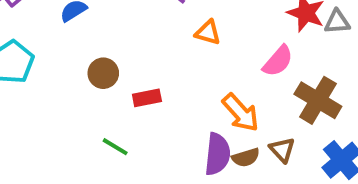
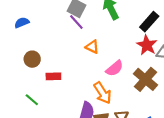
pink semicircle: (278, 61) -> (115, 68), moved
brown cross: (318, 100) -> (145, 79), moved

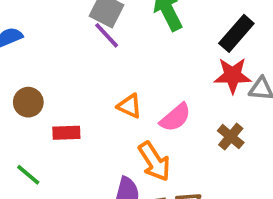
red star: (147, 45) -> (233, 75), turned -30
orange triangle: (92, 47) -> (129, 106), moved
brown cross: (145, 79) -> (231, 137), size x0.6

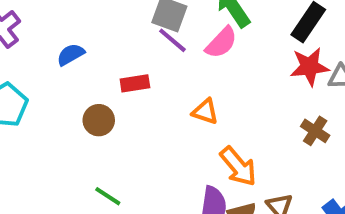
pink semicircle: (175, 117) -> (221, 43), moved
red rectangle: (66, 133) -> (135, 83), moved

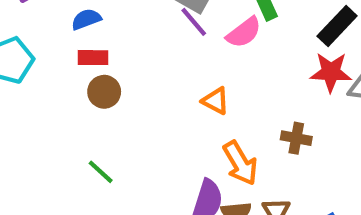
red rectangle: (135, 83) -> (93, 58), moved
brown cross: (315, 131) -> (296, 138), moved, turned -32

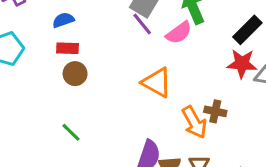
orange triangle: (216, 101) -> (157, 82), size x1.5
orange arrow: (240, 163) -> (194, 122), moved

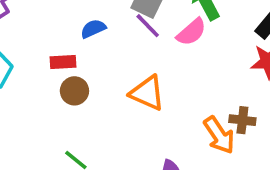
blue semicircle: (63, 20) -> (93, 29), moved
orange triangle: (157, 82) -> (147, 93), moved

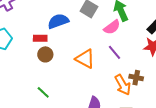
purple line: (148, 26) -> (115, 52), moved
blue semicircle: (93, 29) -> (58, 21), size x1.5

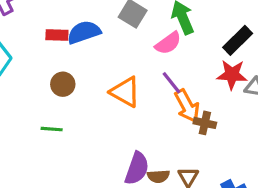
red rectangle: (40, 38) -> (57, 35), moved
orange arrow: (123, 85) -> (187, 106), moved
green line: (43, 92) -> (52, 129), moved, turned -40

